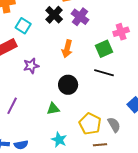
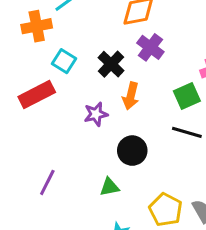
black cross: (54, 15) -> (111, 64), moved
purple star: (31, 66) -> (96, 114), moved

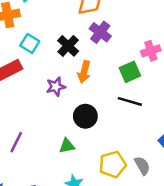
yellow pentagon: (166, 210) -> (113, 164), turned 30

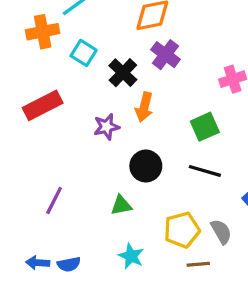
cyan square: (30, 43) -> (84, 53), moved
green square: (130, 72) -> (205, 127), moved
black line: (130, 101) -> (205, 171), moved

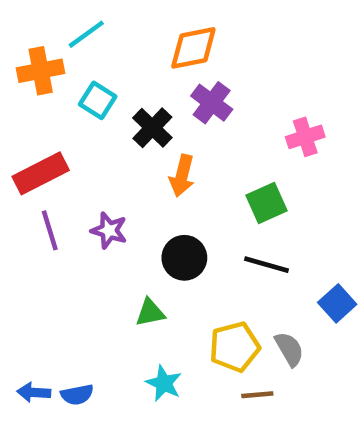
purple star: (107, 127) -> (109, 230), moved, turned 30
purple line: (54, 200) -> (50, 230), moved, turned -44

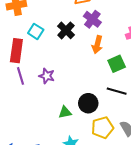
cyan square: (98, 100) -> (36, 31), moved
red rectangle: (41, 173) -> (16, 51), turned -55
orange arrow: (182, 176) -> (97, 45), moved
black circle: (184, 258) -> (88, 103), moved

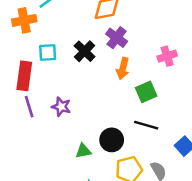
cyan square: (36, 31) -> (48, 52), turned -35

